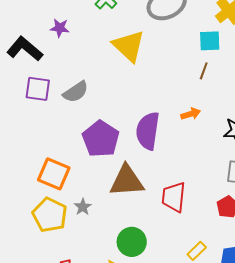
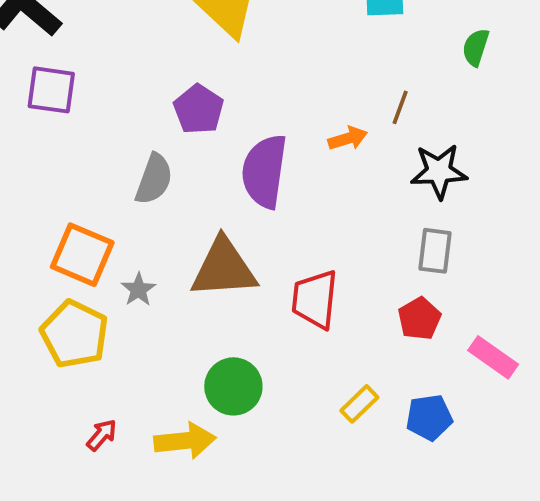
brown line: (204, 71) -> (400, 107), moved
gray semicircle: (76, 92) -> (154, 179), moved, turned -36
purple pentagon: (101, 139) -> (199, 109), moved, size x0.7
gray star: (83, 207) -> (138, 290), moved

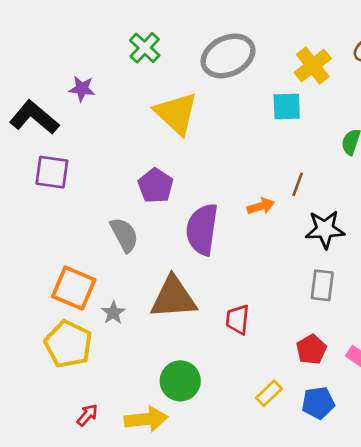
gray semicircle: (154, 179) -> (124, 235), turned -48
red trapezoid: (315, 299) -> (238, 320), size x0.7
red pentagon: (419, 319) -> (311, 350), moved

